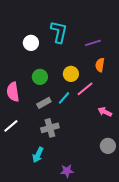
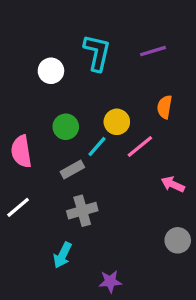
purple line: (93, 43) -> (153, 51), moved
cyan line: (64, 98) -> (97, 147), moved

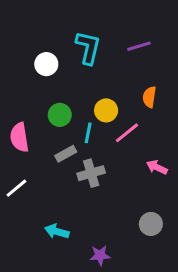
cyan line: (97, 147) -> (88, 133), turned -30
gray cross: (82, 211) -> (91, 173), moved
gray circle: (178, 240) -> (151, 224), moved
cyan arrow: (62, 255) -> (57, 231), turned 80

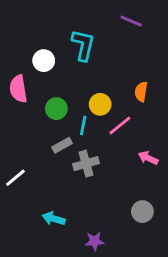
purple line: (139, 46) -> (131, 21), moved, turned 40
pink semicircle: (19, 137) -> (18, 89), moved

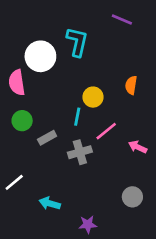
white circle: (44, 61) -> (40, 56), size x1.5
green circle: (56, 109) -> (22, 121), moved
pink line: (120, 126) -> (106, 131), moved
gray rectangle: (62, 145) -> (47, 138), moved
white line: (15, 178) -> (14, 182), moved

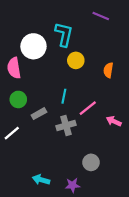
yellow circle: (93, 97) -> (76, 60), moved
white line: (14, 182) -> (12, 133), moved
gray circle: (132, 197) -> (91, 162), moved
cyan arrow: (50, 203) -> (41, 180), moved

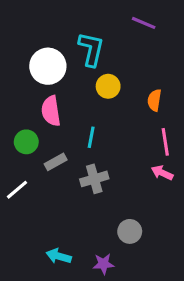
pink semicircle: (14, 68) -> (51, 111), moved
pink line: (88, 108) -> (165, 142), moved, turned -60

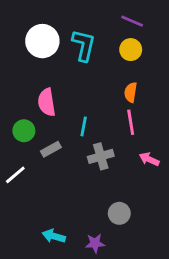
white circle: (48, 66) -> (42, 41), moved
yellow circle: (108, 86) -> (131, 50), moved
orange semicircle: (154, 100) -> (131, 92), moved
pink line: (165, 142) -> (131, 122), moved
gray cross: (94, 179) -> (101, 156), moved

